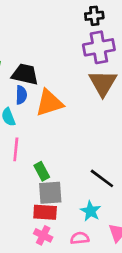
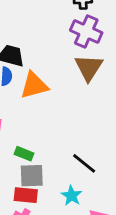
purple cross: (99, 47) -> (86, 31), turned 32
green rectangle: (42, 171) -> (24, 154), turned -42

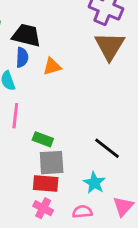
orange triangle: (34, 85) -> (52, 66), size x0.6

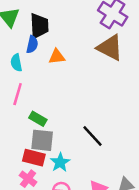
black trapezoid: (26, 35) -> (39, 26), turned 64
brown triangle: (110, 46) -> (110, 48), turned -44
cyan star: (94, 183) -> (60, 162), moved

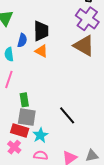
black trapezoid: (39, 26) -> (41, 31), moved
orange triangle: (57, 57) -> (41, 51), turned 32
green rectangle: (38, 119) -> (24, 100), turned 48

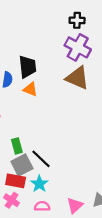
black line: (67, 115) -> (41, 159), moved
gray square: (27, 117) -> (22, 165), turned -30

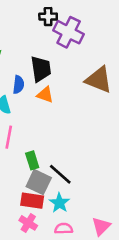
black cross: (77, 20) -> (48, 17), moved
purple cross: (78, 47) -> (69, 32), moved
gray square: (22, 165) -> (39, 182), turned -35

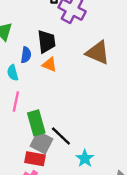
green rectangle: (32, 160) -> (36, 123), size x1.5
cyan star: (59, 203) -> (85, 158), moved

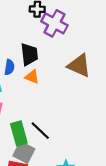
black line: (61, 136) -> (40, 131), moved

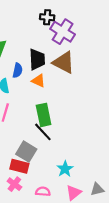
brown triangle: (79, 66) -> (64, 63), moved
green rectangle: (19, 133) -> (44, 115), moved

